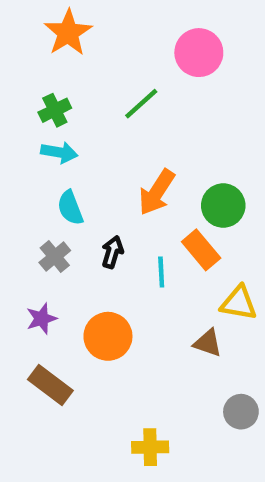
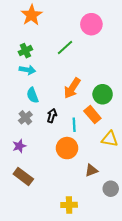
orange circle: (108, 336) -> (67, 148), moved
brown triangle: (208, 343) -> (91, 170), moved, turned -40

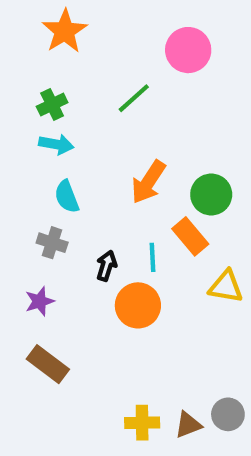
black arrow: (52, 116) -> (107, 266), moved
gray cross: (25, 118) -> (52, 243), turned -32
brown triangle: (91, 170) -> (188, 425), moved
gray circle: (111, 189) -> (228, 414), moved

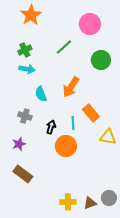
green circle: (211, 195) -> (101, 60), moved
cyan semicircle: (67, 197) -> (41, 94), moved

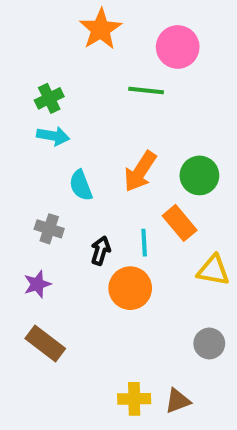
orange star: (31, 15) -> (101, 29), moved
green line: (64, 47) -> (146, 90), moved, turned 48
green circle: (101, 60) -> (199, 175), moved
gray circle: (109, 198) -> (209, 343), moved

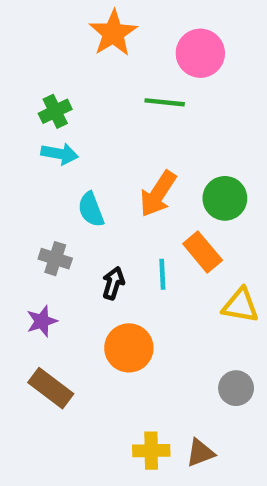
orange circle: (130, 288) -> (129, 348), moved

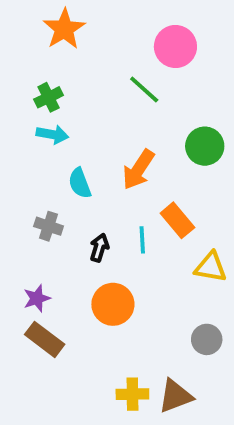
orange star: (113, 33) -> (64, 29), moved
green line: (165, 102) -> (144, 89), turned 36
green circle: (225, 198) -> (205, 146), moved
purple star: (42, 321) -> (37, 298), moved
brown triangle: (200, 453) -> (175, 396), size x1.4

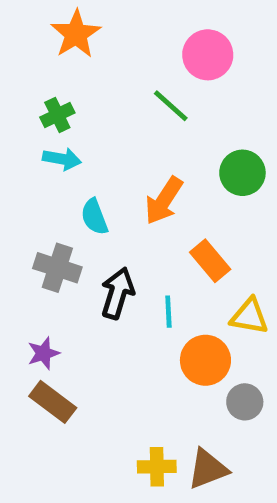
gray cross: (49, 226) -> (57, 268), size x1.4
cyan line: (142, 240) -> (168, 312), moved
black arrow: (99, 248) -> (118, 293), size x1.5
orange circle: (113, 304) -> (205, 360), moved

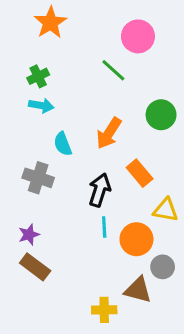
black arrow: (118, 293) -> (100, 190), moved
cyan line: (168, 312) -> (104, 227), moved
brown triangle: (208, 469) -> (138, 290), moved, turned 36

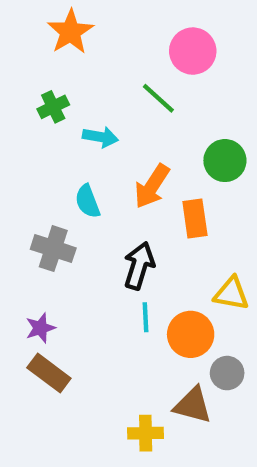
cyan arrow: (41, 106) -> (100, 137), moved
orange rectangle: (140, 173) -> (195, 218), moved, turned 32

